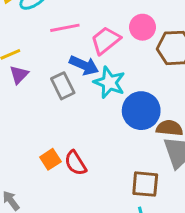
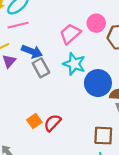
pink line: (65, 28) -> (18, 25), moved
blue arrow: (84, 65) -> (32, 51), moved
red semicircle: (75, 163) -> (52, 123), turned 78

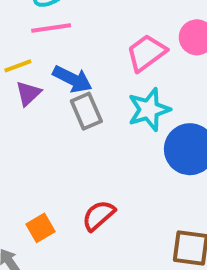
cyan star: (74, 64) -> (149, 109), turned 30
orange square: (34, 121) -> (41, 228), moved

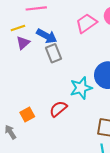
cyan star: (149, 109) -> (81, 88), moved

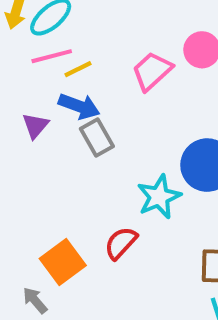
yellow line: (18, 28) -> (78, 69), moved
orange square: (27, 114) -> (63, 262), size x1.5

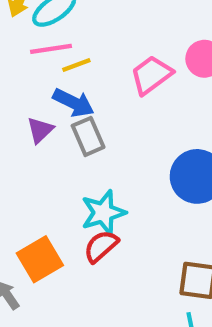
purple triangle: (35, 126) -> (40, 130), moved
cyan star: (159, 197) -> (103, 213), moved

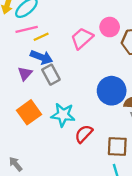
cyan star: (103, 213) -> (63, 115), turned 30
red semicircle: (101, 246) -> (84, 134), moved
orange square: (40, 259) -> (29, 112), moved

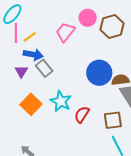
pink line: (27, 29) -> (16, 33), turned -66
cyan star: (63, 115) -> (61, 101), turned 30

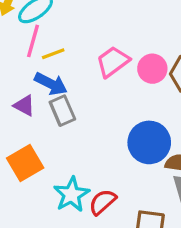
pink circle: (88, 18) -> (152, 69), moved
purple triangle: (21, 71) -> (24, 106), turned -48
cyan star: (61, 101) -> (71, 194), moved

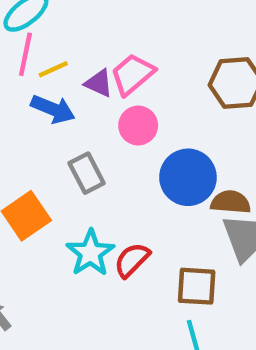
pink circle: (152, 69) -> (138, 126), moved
purple triangle: (24, 106) -> (99, 83), moved
gray rectangle: (62, 111) -> (87, 173), moved

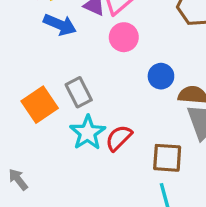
gray rectangle: (87, 173) -> (79, 92), moved
blue circle: (188, 177) -> (161, 76), size x0.6

